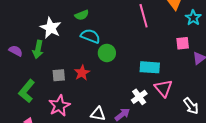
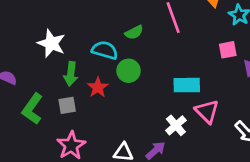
green semicircle: (82, 15) -> (134, 32), moved
green arrow: (38, 49) -> (71, 74), moved
red star: (82, 73) -> (98, 87), moved
green L-shape: (27, 91) -> (32, 109), moved

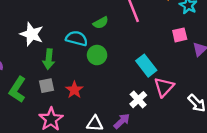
cyan rectangle: (187, 85) -> (146, 66), turned 55
red star: (98, 87) -> (74, 90), moved
pink triangle: (207, 111) -> (164, 87), turned 30

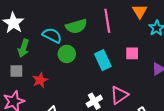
green semicircle: (101, 23) -> (76, 26), size x1.5
pink square: (180, 35) -> (132, 53), moved
cyan rectangle: (146, 66) -> (103, 60), moved

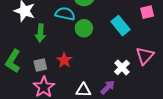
gray square: (16, 71) -> (40, 65), moved

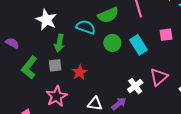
green circle: (84, 28) -> (112, 43), moved
gray square: (40, 65) -> (55, 65), moved

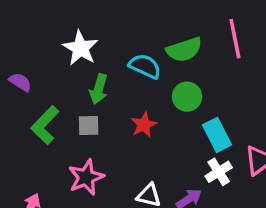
cyan rectangle: (138, 45) -> (217, 135), moved
red star: (80, 72) -> (144, 125), moved

